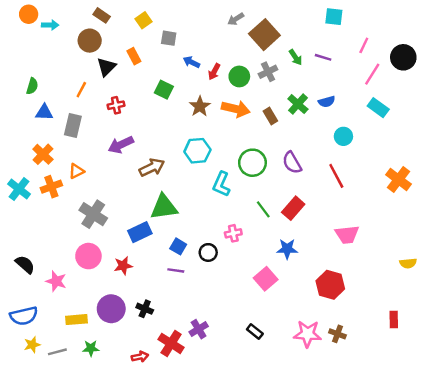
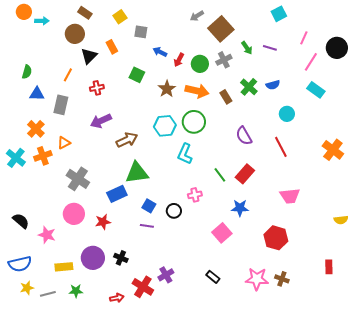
cyan square: (334, 17) -> (279, 14), turned -35
green circle: (252, 163) -> (194, 122), moved

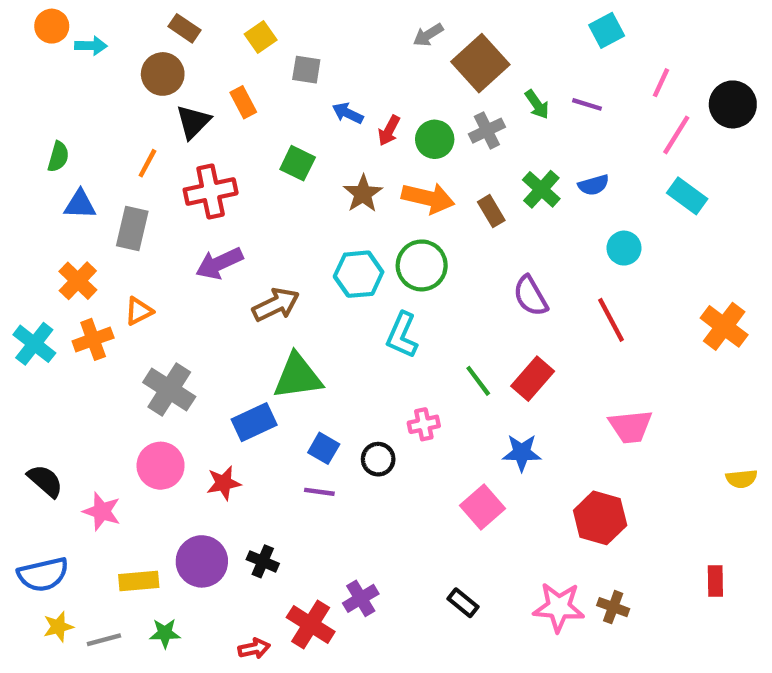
red cross: (97, 88) -> (211, 191), size x1.6

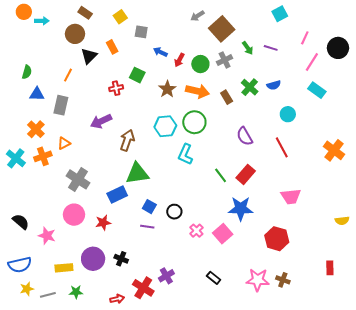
red cross: (211, 191) -> (116, 88), moved, size x0.6
brown arrow: (276, 305) -> (127, 140), turned -45
pink cross: (424, 424) -> (196, 231), moved, turned -32
blue star: (522, 453) -> (241, 209), size x1.4

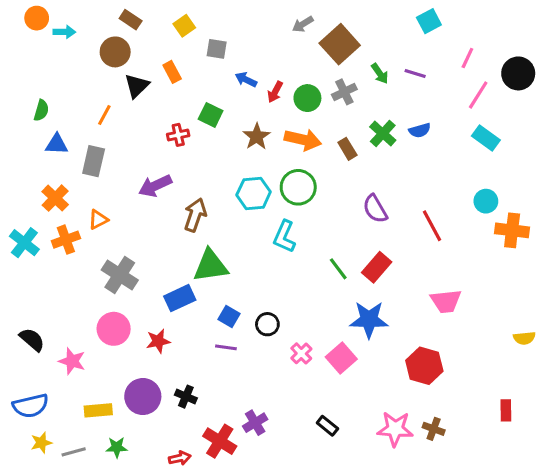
cyan circle: (288, 114) -> (486, 201), moved
orange cross: (334, 150) -> (512, 230), turned -30

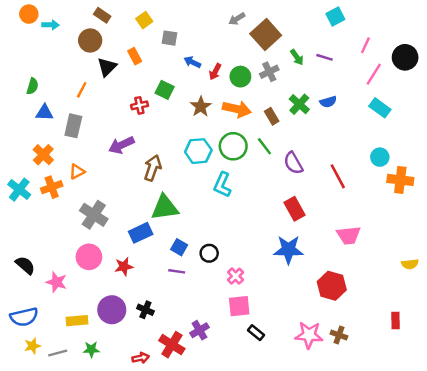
red rectangle: (377, 267) -> (294, 209), turned -70
green line: (338, 269) -> (264, 146), moved
pink square: (341, 358) -> (239, 306), moved, turned 35

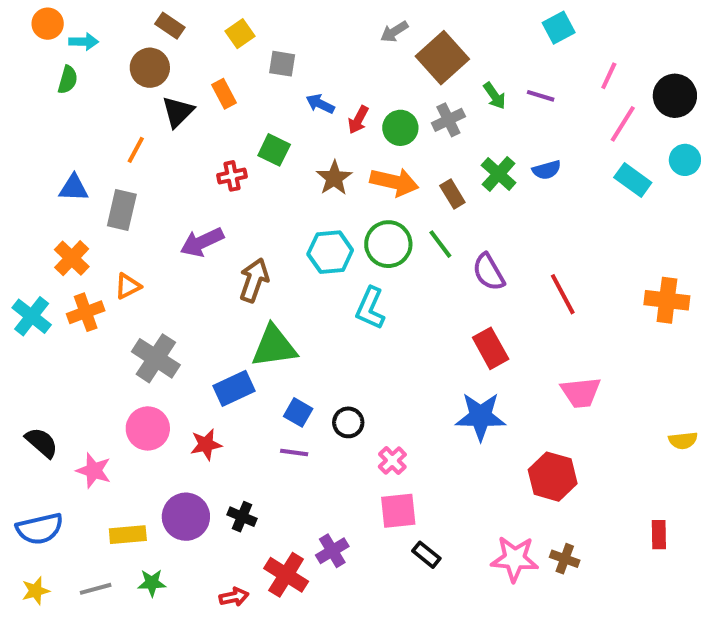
green semicircle: (32, 86) -> (68, 80), moved
cyan circle: (380, 157) -> (685, 160), moved
yellow star: (32, 346) -> (36, 591), moved

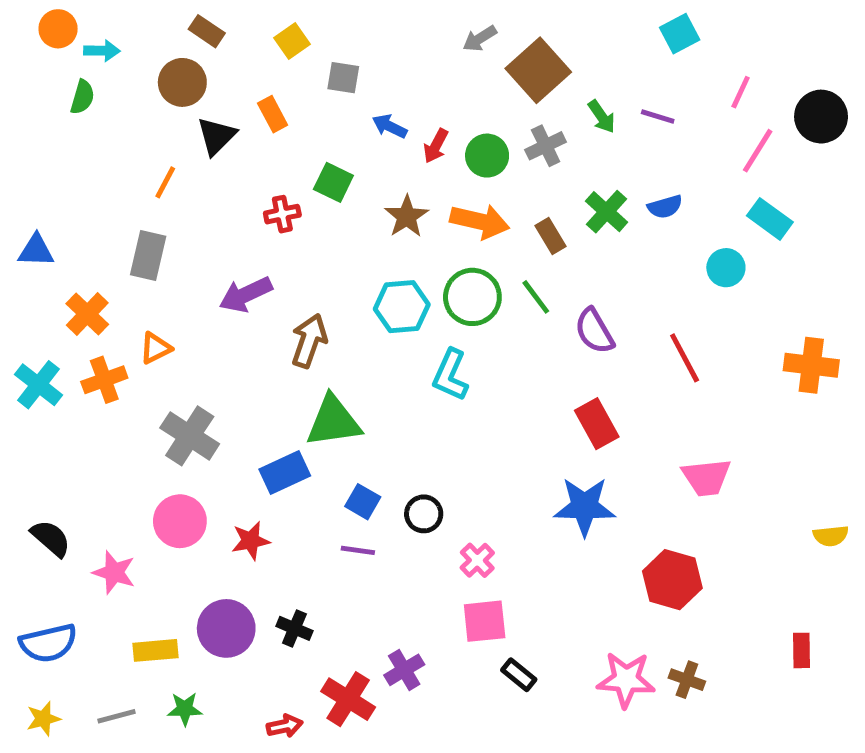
cyan circle: (685, 160) -> (726, 268), moved
blue triangle: (74, 188) -> (36, 251), moved

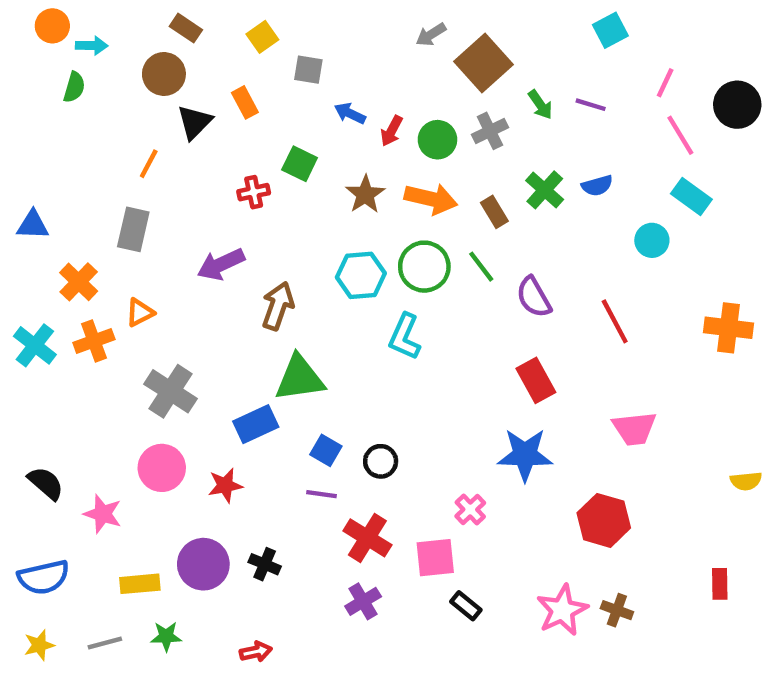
pink line: (758, 151) -> (680, 135), turned -63
pink cross: (477, 560) -> (470, 509), moved
pink star: (626, 680) -> (562, 610), turned -30
red cross: (348, 699) -> (367, 538), moved

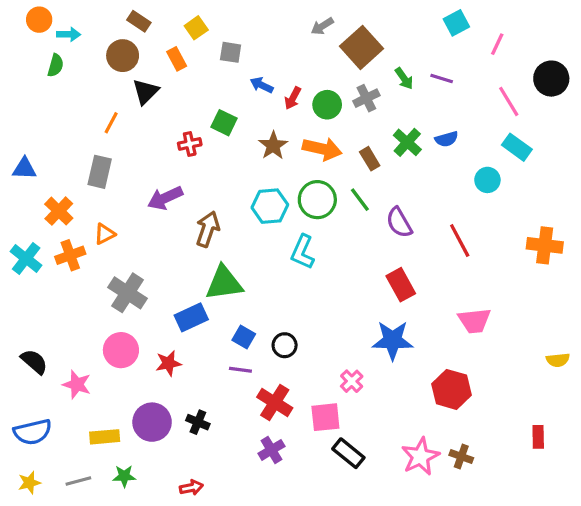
pink line: (665, 83) -> (497, 44), moved
orange rectangle: (245, 102) -> (177, 59), moved
black rectangle: (466, 606) -> (348, 453), size x1.4

